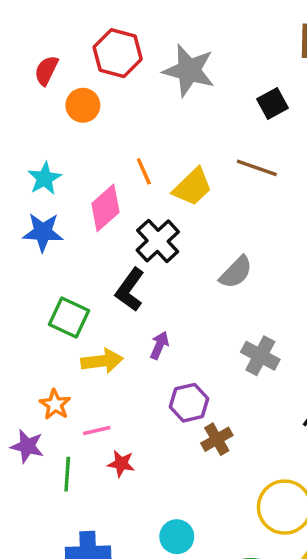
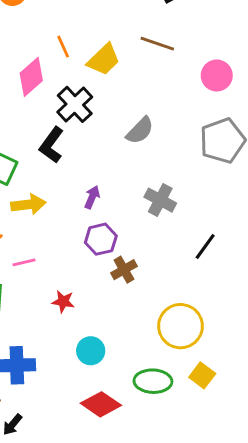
purple arrow: (159, 345) -> (92, 197), moved
red star: (121, 464) -> (63, 301), moved

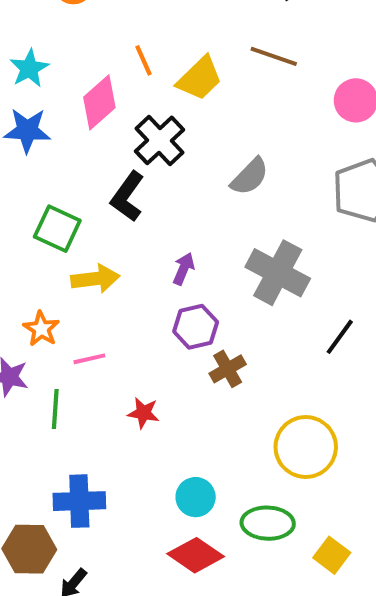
gray cross: (160, 200) -> (278, 273), size x1.4
cyan circle: (91, 351) -> (196, 497), moved
yellow square: (202, 375) -> (332, 555), moved

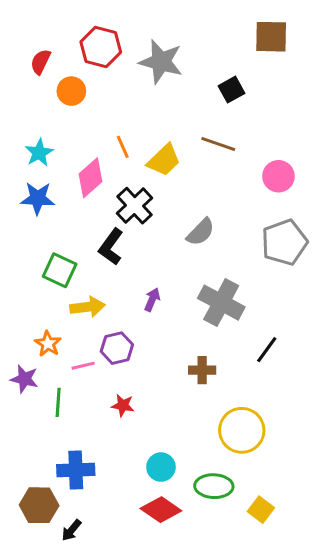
purple hexagon: (196, 327) -> (117, 348), moved
brown cross: (228, 369) -> (202, 370), moved, turned 30

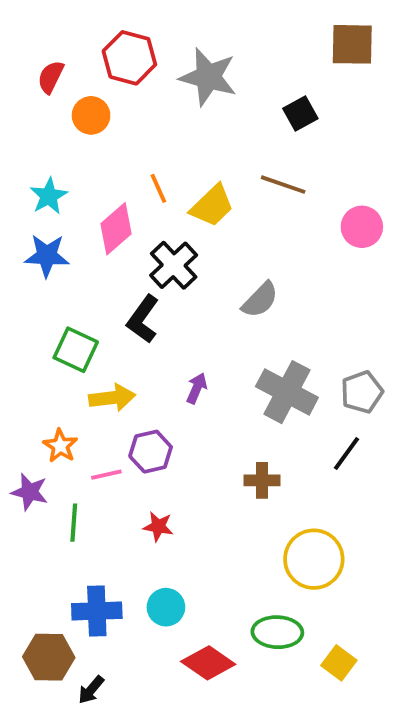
gray pentagon: (284, 242) -> (362, 392), moved, size x0.7
cyan circle: (161, 467) -> (166, 607), moved

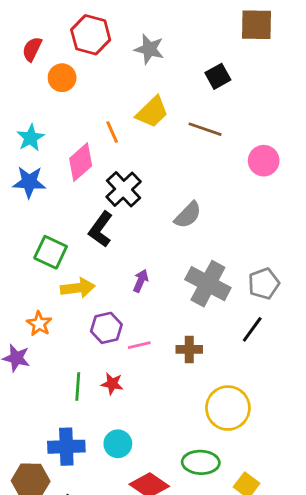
gray star: (208, 77) -> (149, 49), size x0.7
yellow trapezoid: (212, 206) -> (152, 112), moved
pink line: (106, 475) -> (139, 345), moved
green line: (74, 523) -> (78, 387), moved

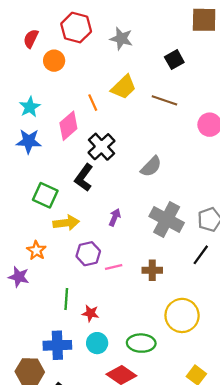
red star: (112, 384) -> (90, 313), moved
green ellipse: (201, 462) -> (141, 343), moved

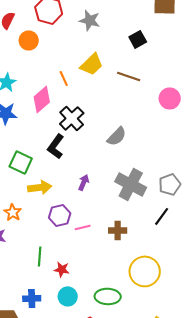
blue cross: (57, 345) -> (32, 298), size x0.7

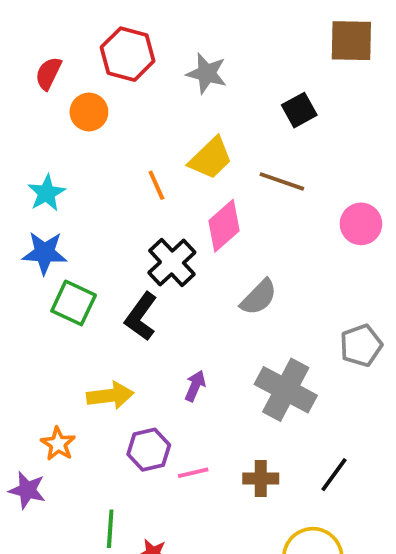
pink diamond: (42, 99) -> (224, 226), moved
green square: (21, 162) -> (74, 303), moved
gray pentagon: (170, 184) -> (361, 345), moved
black line: (162, 216) -> (334, 475), moved

